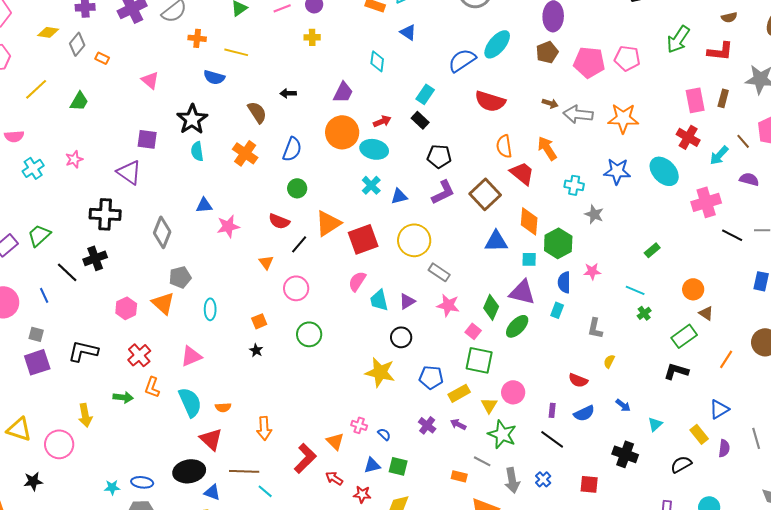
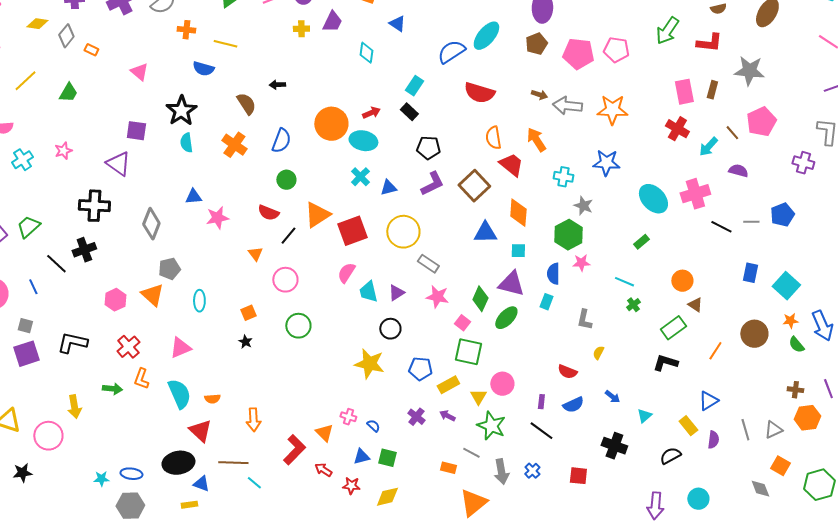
purple trapezoid: (343, 92) -> (332, 22), moved
cyan ellipse: (664, 171) -> (653, 199), moved
green hexagon: (558, 243) -> (568, 235), moved

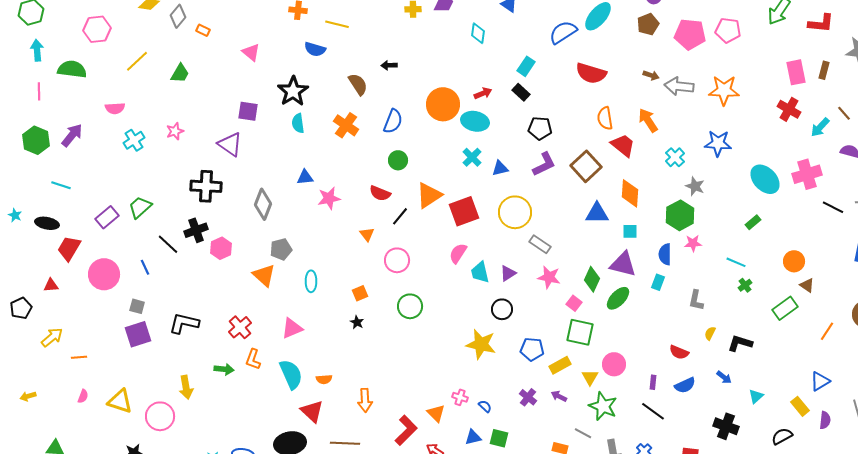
cyan cross: (563, 177) -> (675, 157), turned 36
pink hexagon: (115, 300) -> (221, 248), moved
black L-shape: (665, 363) -> (740, 343), moved

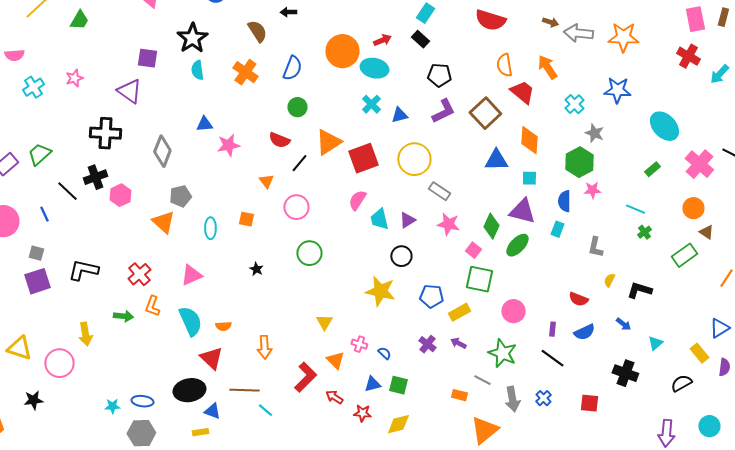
pink cross: (807, 174) -> (699, 164), moved, turned -32
orange square: (360, 293) -> (246, 219), moved, turned 35
yellow triangle: (590, 377) -> (324, 322), moved

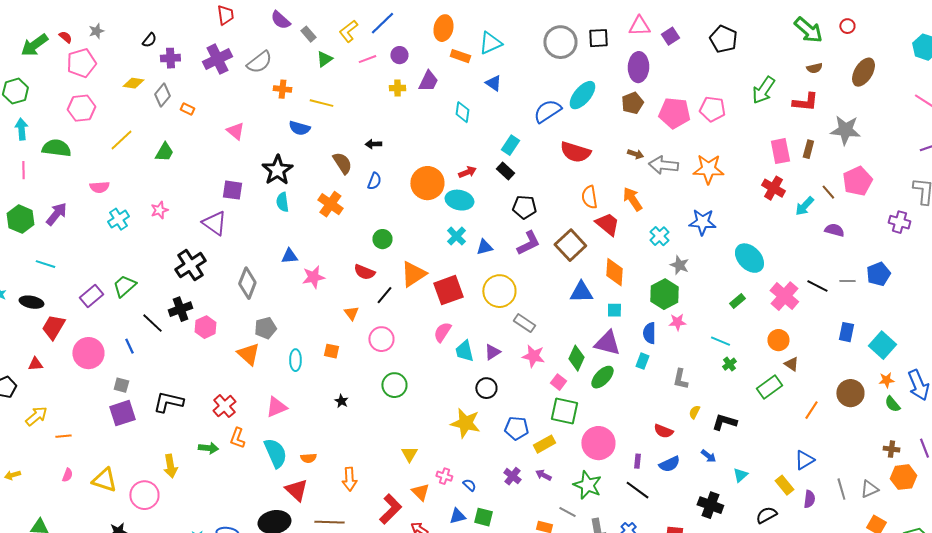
blue semicircle: (292, 68) -> (374, 181), moved, size x0.7
black cross: (105, 133) -> (190, 265), turned -36
pink circle: (513, 311) -> (598, 443), size x1.4

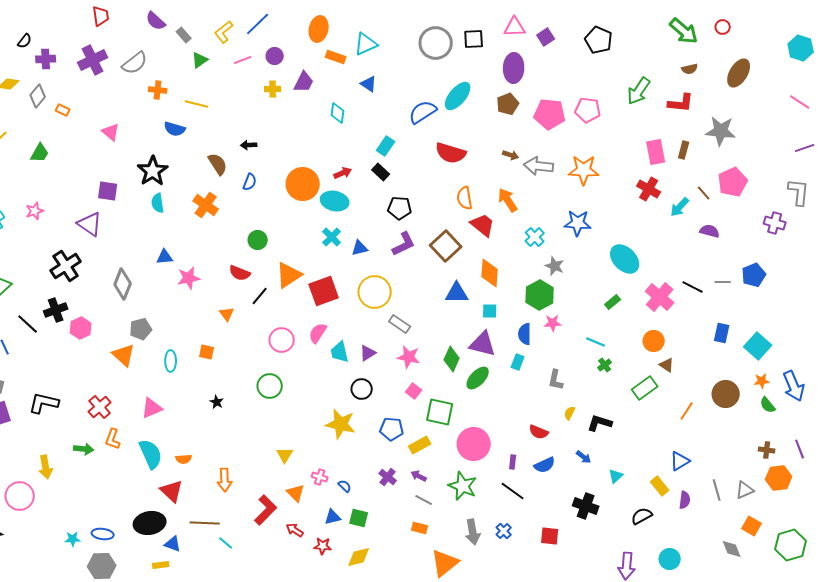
pink circle: (381, 339) -> (282, 340), moved
pink square: (558, 382) -> (414, 391), moved
gray line: (567, 512) -> (424, 500), moved

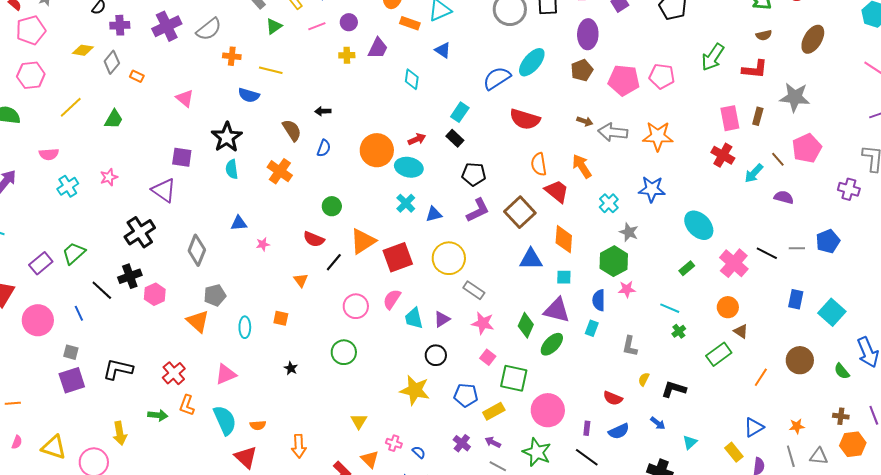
pink star: (189, 278) -> (263, 244), size x0.6
orange star: (762, 381) -> (797, 426), moved
gray triangle: (745, 490) -> (819, 456), turned 30

